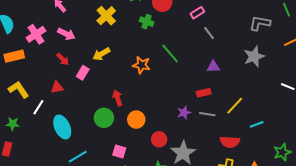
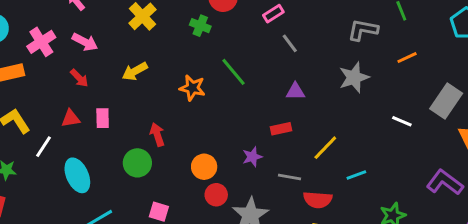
pink rectangle: (83, 73) -> (103, 118), moved, turned -32
gray line: (207, 114) -> (289, 177), moved
orange circle: (136, 120) -> (204, 167), moved

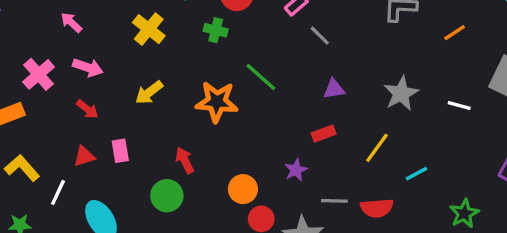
gray star: (354, 77) -> (401, 93), moved
orange star: (192, 88) -> (217, 102), size x1.4
gray line: (289, 177) -> (334, 201), moved

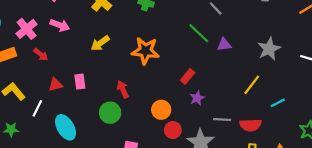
green line: (261, 77) -> (199, 33), moved
red arrow: (87, 109) -> (41, 55), moved
red rectangle: (324, 134) -> (188, 76), moved, turned -32

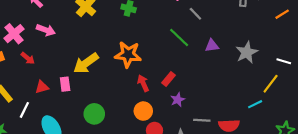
yellow arrow: (100, 43) -> (86, 63), moved, size x1.4
purple triangle: (224, 45) -> (212, 46), moved
yellow line: (252, 85) -> (271, 84), moved
red arrow: (123, 89) -> (143, 83), moved

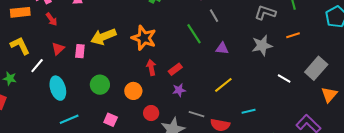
gray star: (247, 52) -> (262, 46), moved
yellow line: (271, 84) -> (223, 85), moved
red triangle: (42, 87) -> (58, 49), turned -40
orange circle: (143, 111) -> (133, 91), moved

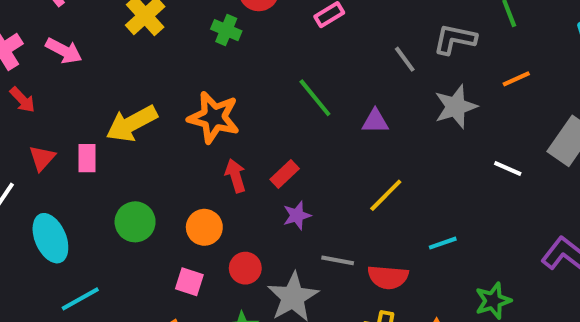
gray line: (214, 16) -> (405, 59), moved
pink square: (111, 120) -> (189, 282), moved

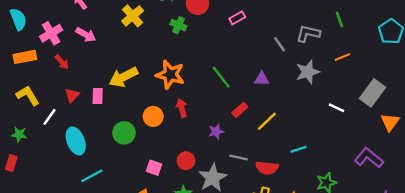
green line: (315, 98) -> (221, 77), moved
red rectangle: (285, 174) -> (240, 110), moved
orange circle: (204, 227) -> (153, 116), moved

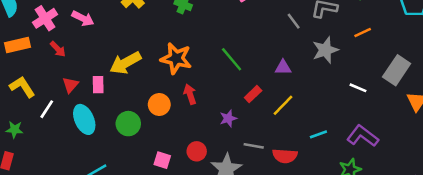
purple triangle: (262, 79) -> (283, 67), moved
cyan ellipse: (76, 141) -> (84, 119), moved
purple L-shape: (369, 158) -> (363, 136), moved

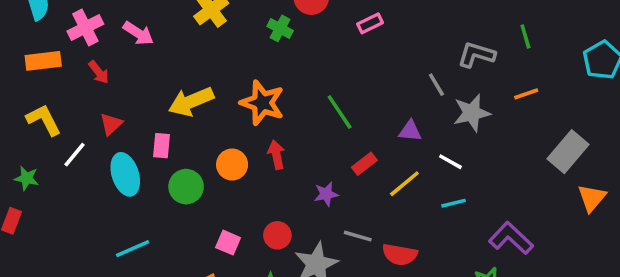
gray line: (294, 21) -> (436, 85), moved
pink rectangle: (98, 85) -> (162, 146), moved
white line: (358, 88) -> (450, 162), moved
cyan line: (318, 134) -> (453, 203), moved

